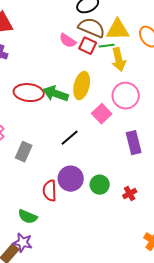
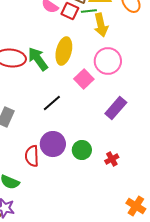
green arrow: (56, 94) -> (38, 59), turned 35
purple rectangle: (134, 143) -> (116, 108), turned 55

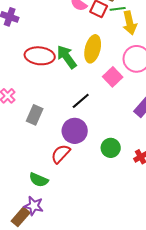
purple circle: (53, 144) -> (75, 131), moved
red semicircle: (32, 156) -> (61, 154), turned 45

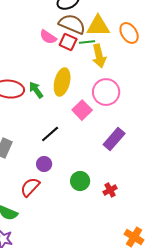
green arrow: (67, 57) -> (36, 90), size x0.7
purple circle: (75, 131) -> (44, 164), size x0.6

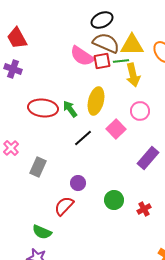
pink semicircle: (48, 37) -> (82, 56), size x1.4
red square: (68, 42) -> (102, 61), turned -36
pink circle: (106, 92) -> (140, 111), size x0.7
black line: (50, 134) -> (83, 138), moved

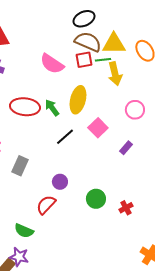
pink semicircle: (82, 56) -> (52, 64), moved
pink circle: (140, 111) -> (135, 110), moved
purple rectangle: (148, 158) -> (126, 148), moved, size x0.6

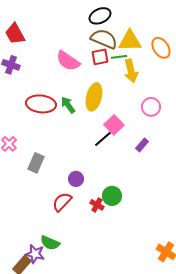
black line: (65, 137) -> (103, 139), moved
red cross: (126, 208) -> (97, 205), moved, turned -32
green semicircle: (24, 231) -> (50, 243), moved

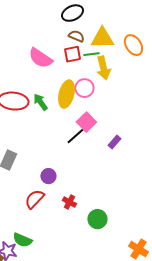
brown semicircle: (104, 39) -> (76, 36), size x0.6
pink circle: (151, 107) -> (84, 88), moved
green circle: (112, 196) -> (97, 219), moved

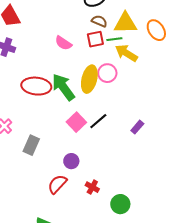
pink semicircle: (40, 58) -> (63, 43), size x0.7
yellow arrow: (103, 68) -> (126, 53), turned 135
green arrow: (40, 102) -> (63, 87), size x1.6
pink square: (86, 122) -> (76, 122), moved

